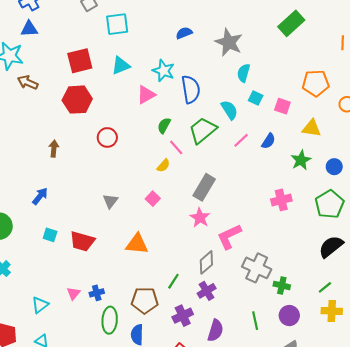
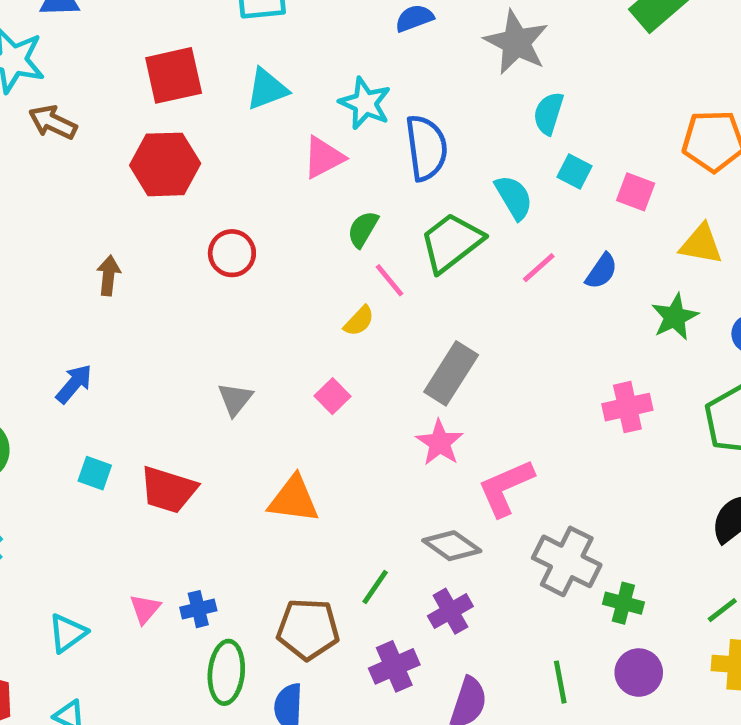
gray diamond: (206, 262) -> (452, 546), turned 75

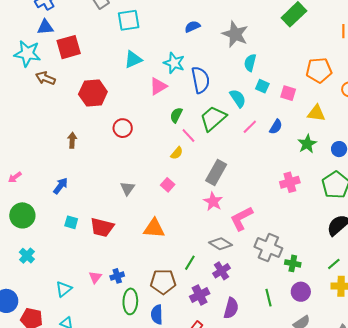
red square: (174, 75) -> (69, 47), moved

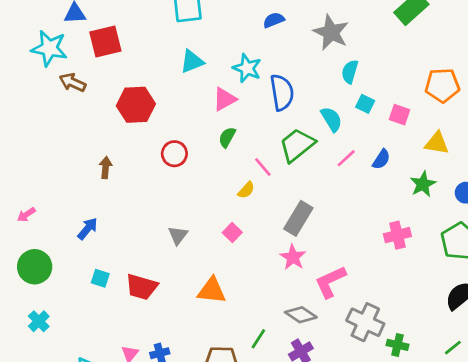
green semicircle: (176, 115) -> (227, 137), moved

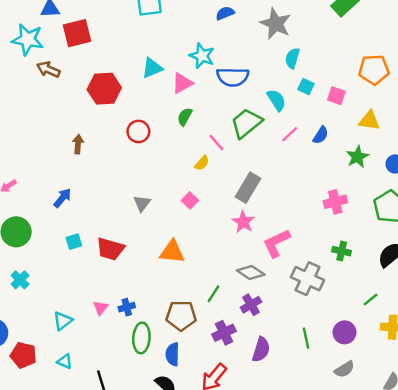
cyan triangle: (192, 61) -> (152, 68), moved
blue semicircle: (282, 92) -> (233, 77), turned 100
cyan square: (100, 278) -> (74, 242), turned -35
green cross: (398, 345) -> (342, 251), moved
green line: (453, 348) -> (371, 300), moved

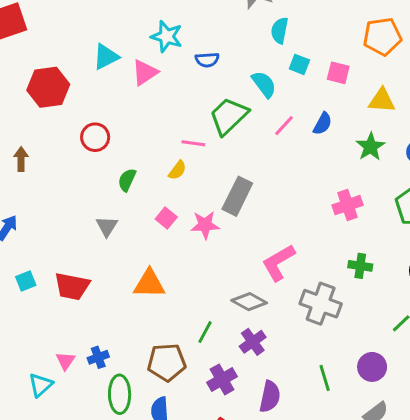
blue semicircle: (233, 77) -> (207, 60), size x0.6
green semicircle: (185, 117) -> (127, 180), moved
pink line: (216, 143) -> (193, 143), turned -36
pink star: (243, 222) -> (205, 225), moved, turned -30
cyan triangle: (63, 321) -> (41, 385), moved

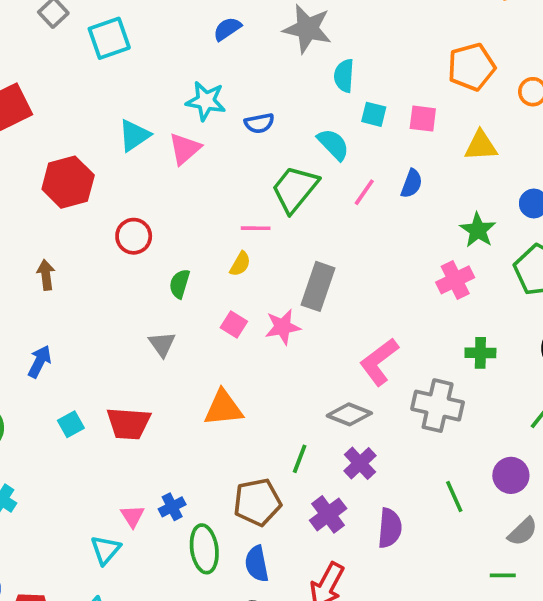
green star: (370, 147) -> (478, 230), moved

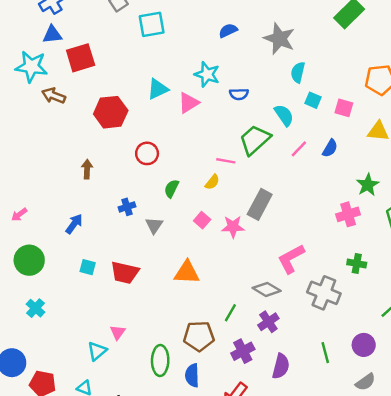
cyan square: (71, 424) -> (88, 267), turned 35
blue cross: (172, 507) -> (127, 207), moved

